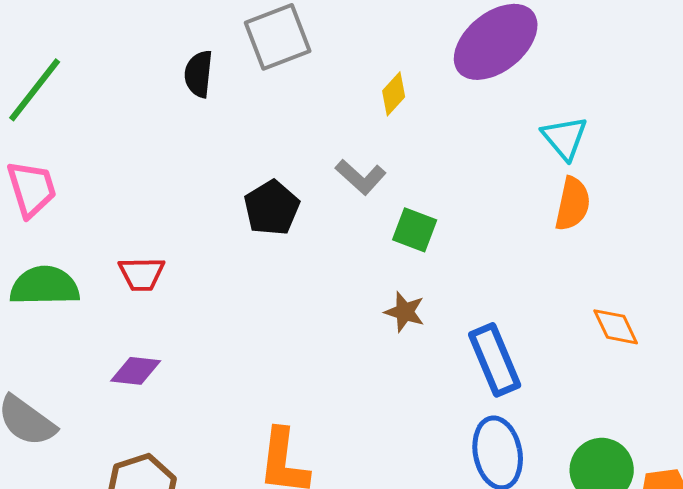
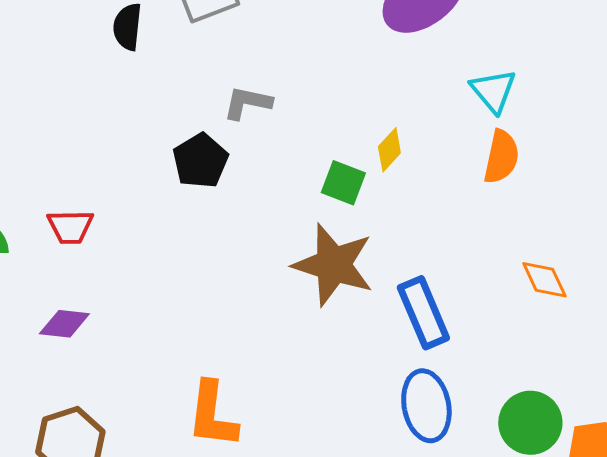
yellow diamond: (394, 94) -> (389, 150), moved
gray L-shape: (361, 177) -> (247, 103), moved, turned 150
brown star: (405, 312) -> (333, 265), size x2.0

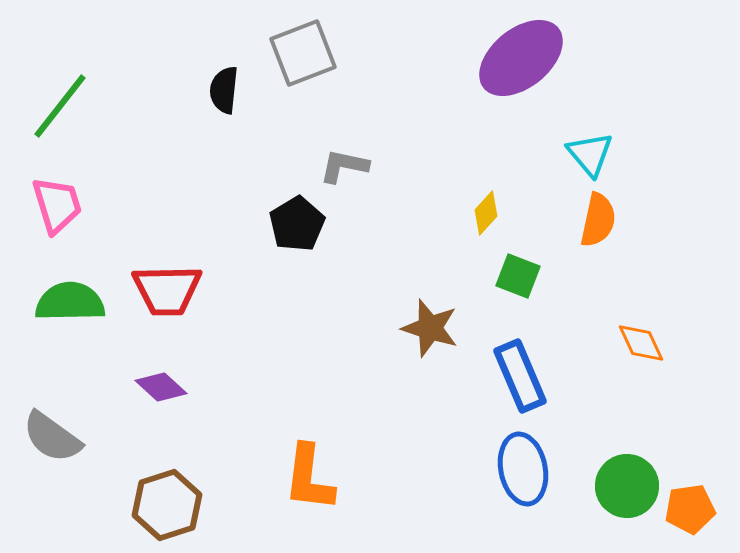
green square: (343, 183) -> (518, 276), moved
red trapezoid: (70, 227) -> (167, 290), size x1.5
brown star: (333, 265) -> (430, 328), size x0.7
purple diamond: (64, 324) -> (161, 387), turned 36

